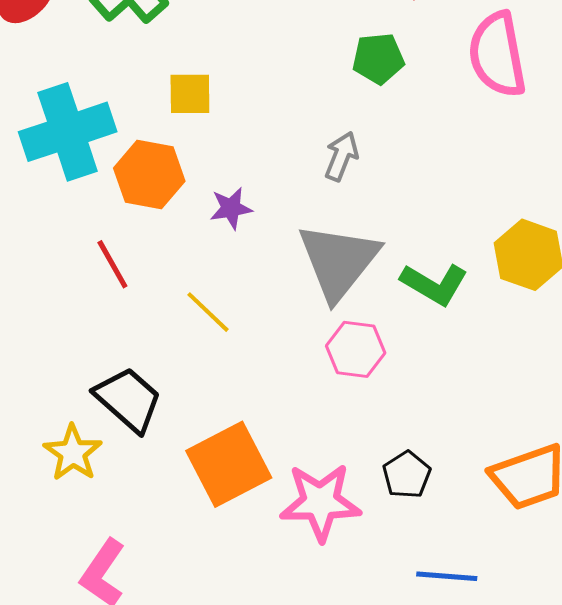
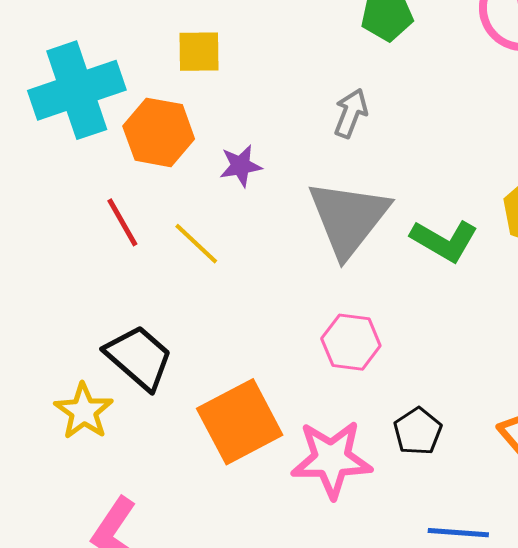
yellow line: (208, 312) -> (196, 244), moved
pink hexagon: (356, 349) -> (351, 342), moved

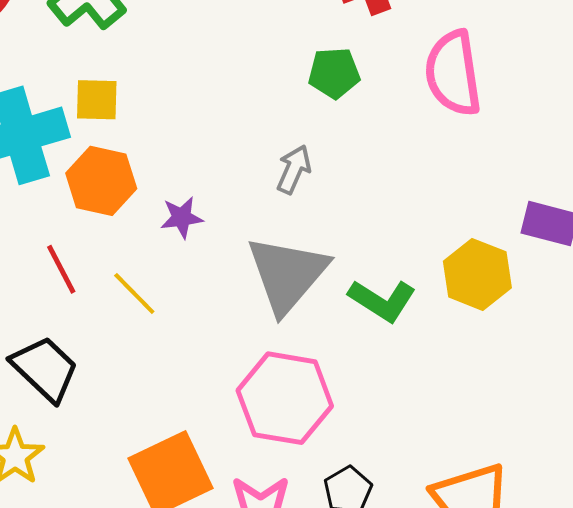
yellow square: (199, 52) -> (97, 100), moved
pink hexagon: (351, 342) -> (285, 398), size x1.6
black trapezoid: (139, 357) -> (45, 369), moved

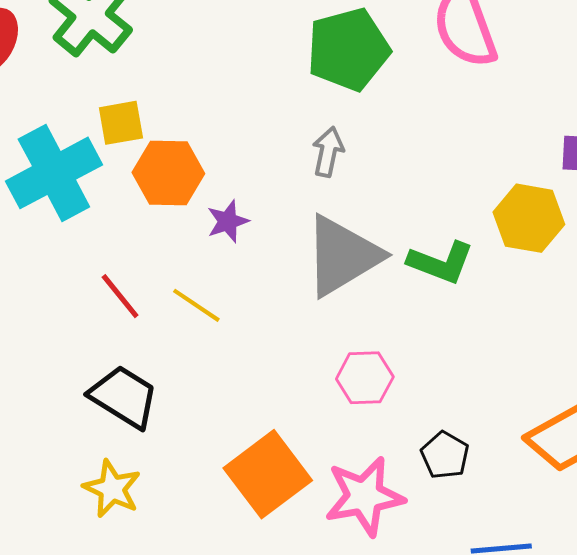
green pentagon: (334, 73) -> (348, 49), size x1.6
orange hexagon: (101, 181) -> (168, 173), moved
gray triangle: (287, 274) -> (342, 256), turned 30
pink hexagon: (285, 398) -> (365, 378), size x0.6

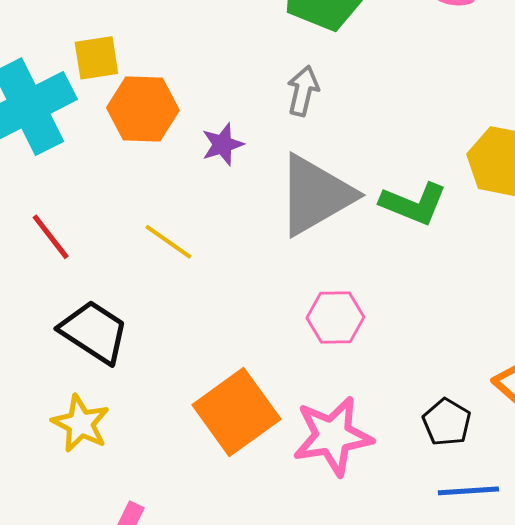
purple star: (228, 221) -> (223, 144), moved
red line: (120, 296) -> (51, 237), moved
black pentagon: (445, 455) -> (447, 422), moved

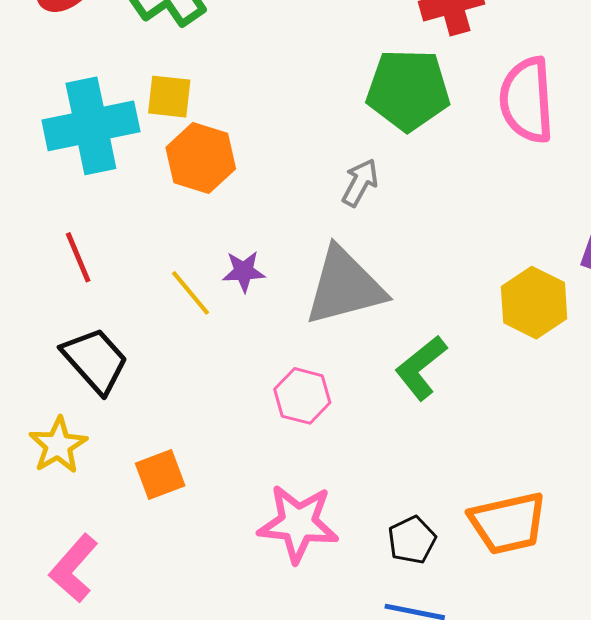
purple star: (223, 144) -> (244, 271), moved
green L-shape: (413, 204) -> (421, 368), moved, turned 104
pink hexagon: (335, 317) -> (302, 396), moved
orange square: (236, 412) -> (160, 475), moved, size x0.6

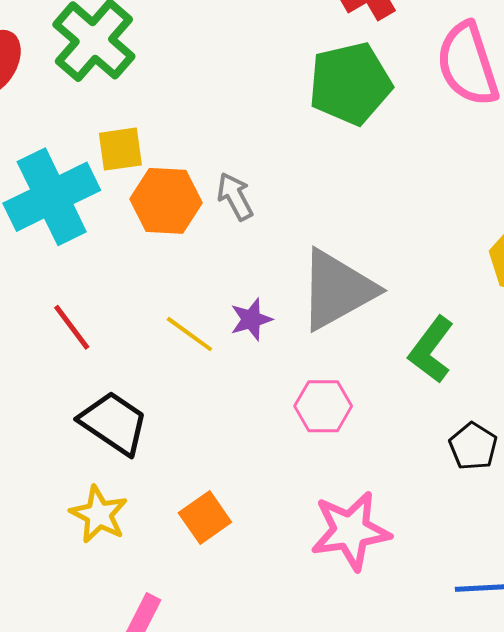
gray arrow: (360, 183) -> (235, 196), moved, turned -42
purple star: (244, 271) -> (251, 319), moved
black pentagon: (412, 540) -> (473, 446), moved

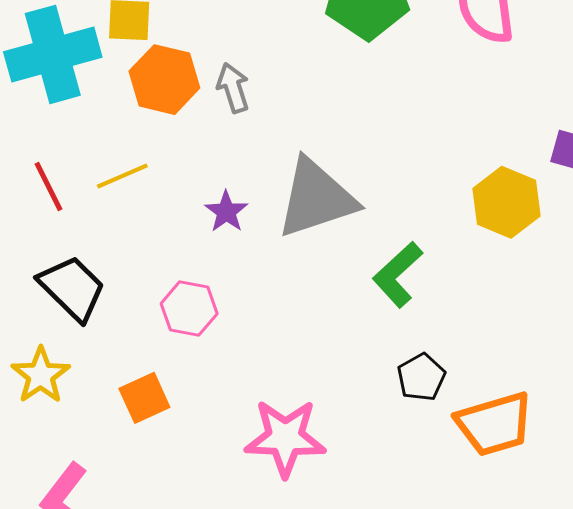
purple star: (251, 319) -> (226, 212), turned -30
yellow line: (189, 334) -> (122, 176), moved, turned -70
pink hexagon: (323, 406) -> (189, 309), moved

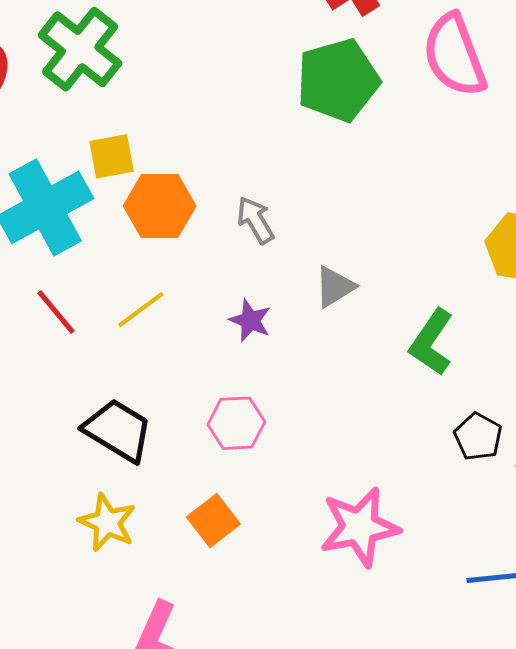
gray arrow: (233, 88) -> (255, 220), moved
red line: (49, 186) -> (56, 312), moved
gray triangle: (316, 198) -> (335, 287), size x0.5

